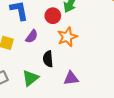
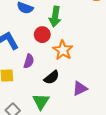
black semicircle: (48, 59) -> (52, 77), turned -105

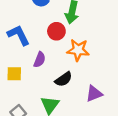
orange star: (63, 50) -> (78, 50), turned -30

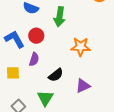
red circle: (56, 31) -> (36, 36), moved
orange star: (78, 50) -> (81, 47), moved

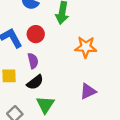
purple semicircle: (34, 59) -> (33, 61), turned -32
black semicircle: (56, 75) -> (35, 82), moved

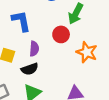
red circle: (36, 34) -> (61, 34), moved

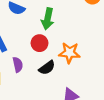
black semicircle: (30, 69) -> (47, 68), moved

